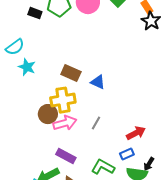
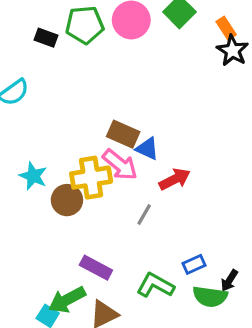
cyan star: (27, 67) -> (33, 176), moved
brown rectangle: (71, 73) -> (123, 134), moved
pink arrow: (65, 123) -> (120, 165), moved, turned 55
red arrow: (136, 133) -> (175, 179), moved

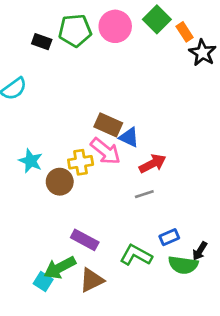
orange rectangle: (226, 28) -> (185, 32), moved
yellow cross: (91, 178) -> (81, 162), size x0.7
gray line: (144, 215) -> (144, 194), moved, turned 42

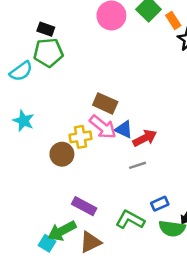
green pentagon: (75, 31) -> (48, 53), moved
blue triangle: (129, 137) -> (124, 129), moved
cyan star: (31, 161) -> (24, 121), moved

